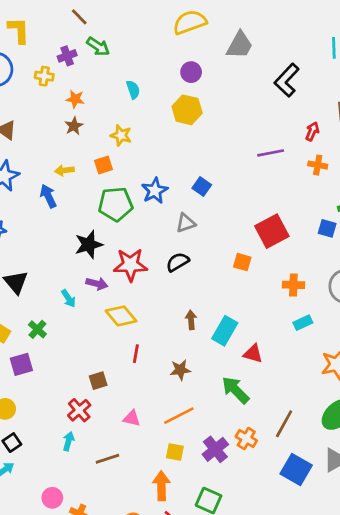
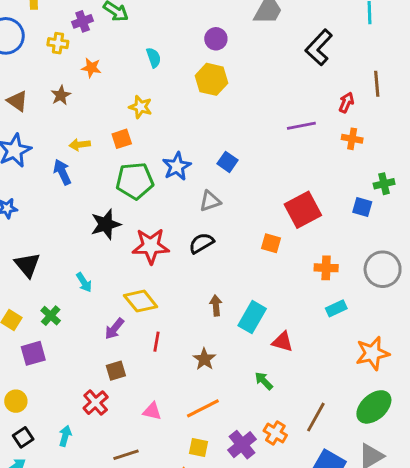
brown star: (74, 126) -> (61, 95), moved
purple arrow: (97, 284) -> (114, 329), moved, turned 115
brown star: (180, 370) -> (204, 359), turned -30
green arrow: (236, 390) -> (264, 381), size x0.6
cyan arrow: (68, 441) -> (65, 436), moved

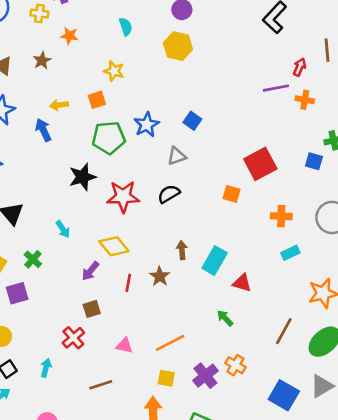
purple line: (301, 126) -> (276, 88), moved
brown star: (204, 359) -> (160, 276), moved
brown line: (316, 417) -> (284, 331), moved

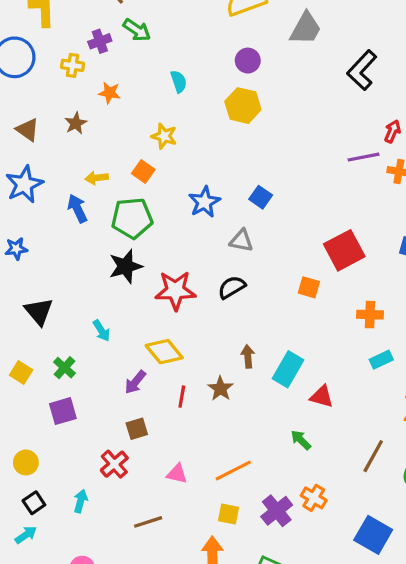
orange square: (97, 100) -> (143, 171), turned -36
green pentagon: (109, 138) -> (132, 218), moved
gray triangle: (177, 156) -> (241, 241), turned 30
purple square: (17, 293) -> (63, 411), moved

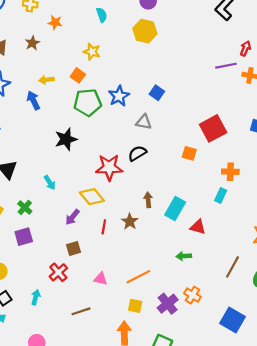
green pentagon: (132, 218) -> (88, 102), moved
red star: (175, 290) -> (109, 167), moved
cyan rectangle: (381, 360) -> (221, 196), moved, turned -40
green arrow: (301, 440) -> (184, 256), turned -48

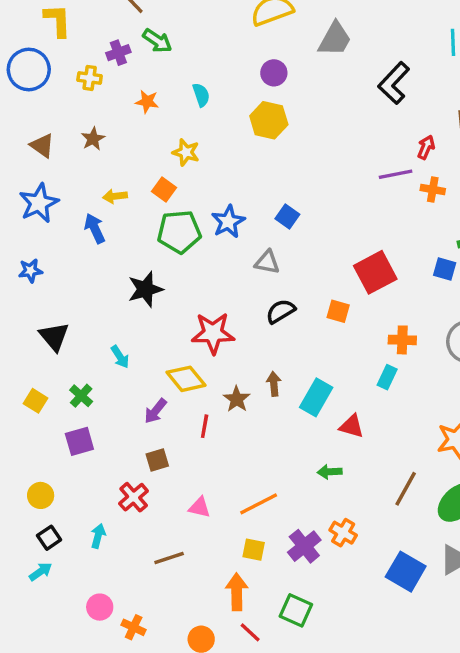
orange star: (55, 22) -> (147, 102), moved
black semicircle: (137, 153) -> (281, 311), moved
brown star: (130, 221) -> (237, 399), moved

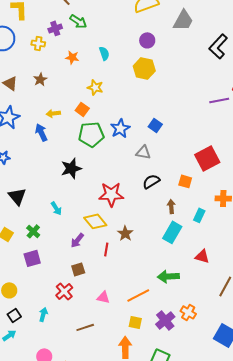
cyan rectangle: (387, 377) -> (199, 215), moved
brown arrow: (274, 384) -> (171, 206), moved
red triangle: (352, 426) -> (202, 256), moved
green arrow: (330, 472) -> (168, 276), moved, size x1.5

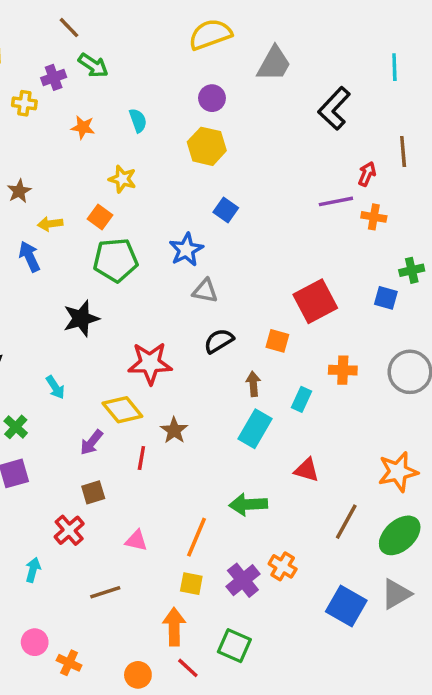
brown star: (40, 79) -> (19, 191), moved
blue square: (155, 125) -> (226, 210), moved
blue star: (120, 128) -> (186, 250), moved
orange line: (138, 295) -> (196, 537), turned -40

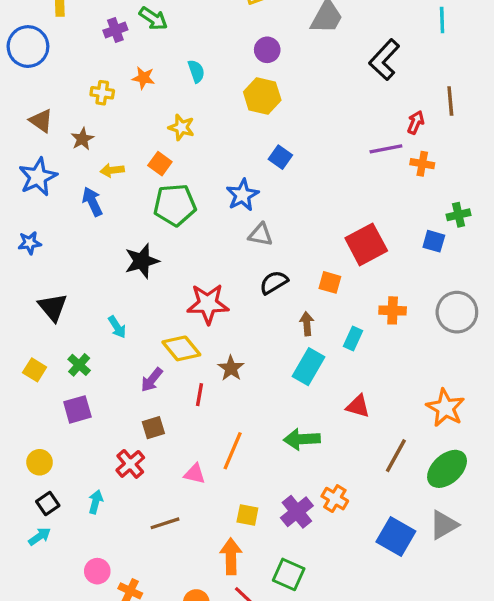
yellow cross: (24, 103) -> (102, 93), moved
orange star: (398, 472) -> (445, 408), turned -30
orange line: (196, 537) -> (233, 451), moved

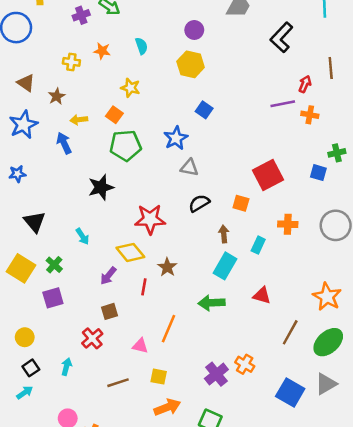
yellow square: (35, 370) -> (21, 268), size x1.6
green arrow: (302, 439) -> (211, 303), moved
yellow square: (247, 515) -> (159, 377), moved
orange arrow: (231, 556) -> (167, 407), turned 70

